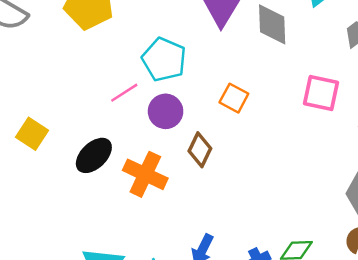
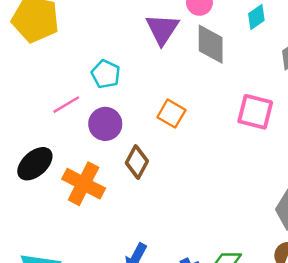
cyan pentagon: (164, 59) -> (106, 74), size x0.7

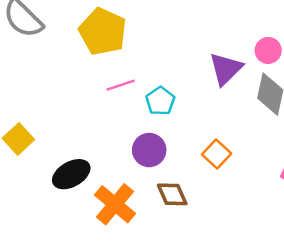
pink line: (66, 105) -> (121, 85), moved
brown diamond: (137, 162) -> (172, 194), turned -64

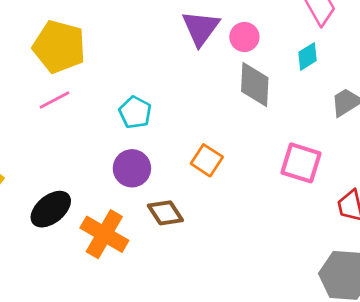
purple triangle: (226, 69) -> (201, 28), moved
pink line: (121, 85) -> (55, 100), moved

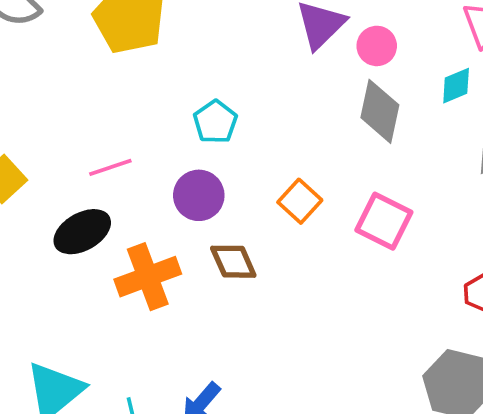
pink line: (55, 100) -> (110, 167), moved
pink square: (301, 163) -> (384, 221), moved
orange cross: (104, 234) -> (148, 277), turned 30

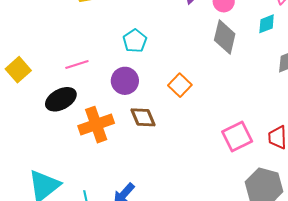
pink square: (384, 221) -> (237, 136), moved, turned 36

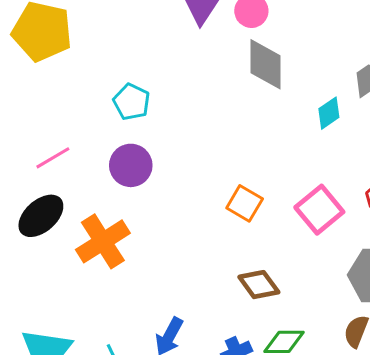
cyan diamond: (267, 24) -> (329, 113), moved
orange square: (180, 85) -> (245, 203), moved
brown diamond: (143, 117) -> (259, 285), moved

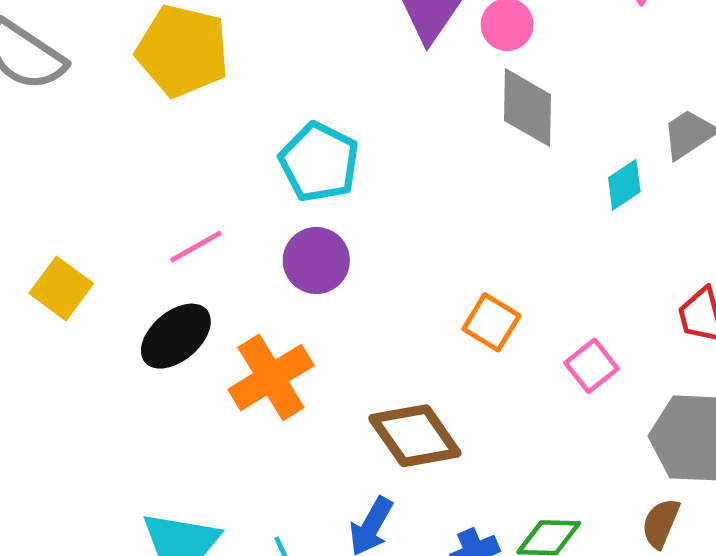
cyan pentagon: (132, 102) -> (319, 162), size x1.4
pink square: (319, 210) -> (592, 366), moved, size x0.7
brown diamond: (259, 285) -> (415, 436), moved, size x1.4

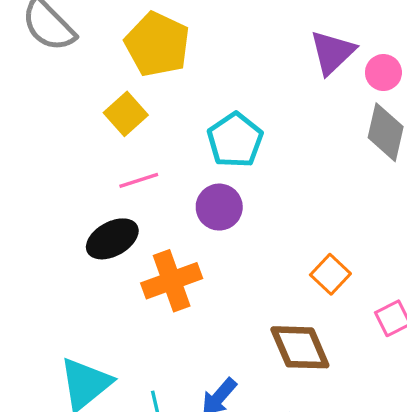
yellow square: (61, 288) -> (126, 114), moved
brown diamond: (415, 436) -> (300, 347), moved

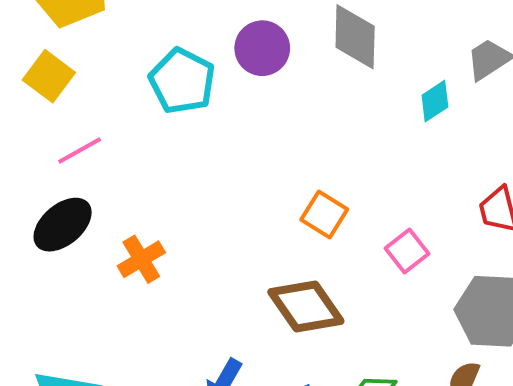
purple circle: (219, 207) -> (262, 48), moved
orange cross: (172, 281) -> (141, 259), size x0.7

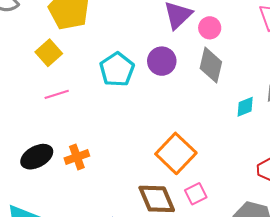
orange square: (324, 215) -> (176, 153), size x1.6
black ellipse: (63, 225) -> (37, 157), moved
pink square: (407, 251) -> (196, 194), moved

